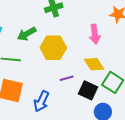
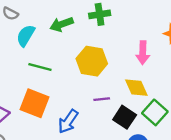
green arrow: (27, 34) -> (62, 24), moved

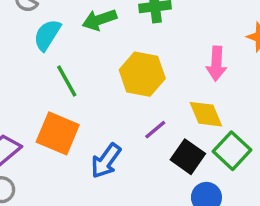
green line: (40, 67) -> (67, 81), turned 45
purple line: (102, 99) -> (155, 130), turned -35

